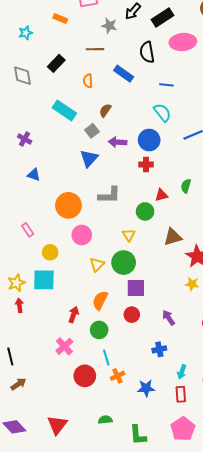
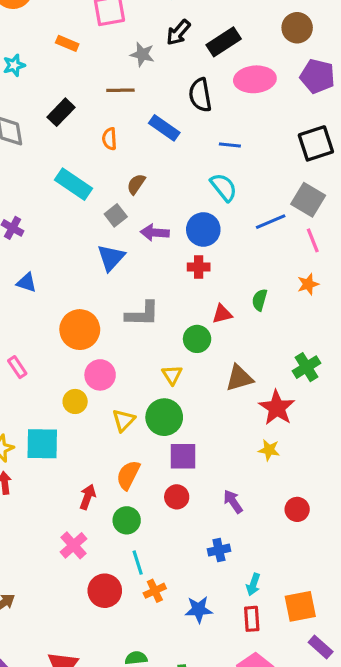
yellow circle: (50, 252) -> (75, 401), moved

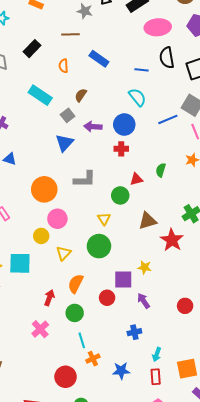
black semicircle: (200, 95) -> (167, 58), moved
yellow triangle: (124, 420) -> (63, 253), moved
yellow star: (269, 450) -> (145, 267), moved
purple square: (183, 456) -> (123, 280), moved
red circle: (105, 591) -> (66, 377), moved

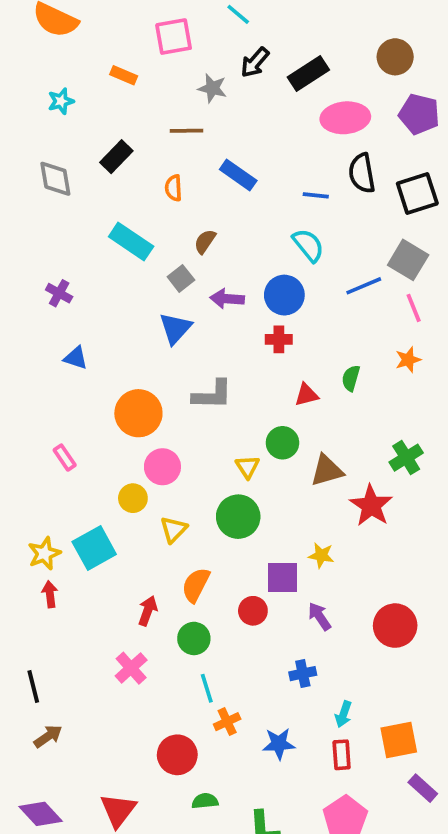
green circle: (120, 195) -> (282, 443), moved
cyan square: (20, 263) -> (94, 548), turned -30
red circle: (185, 306) -> (395, 626), size x1.5

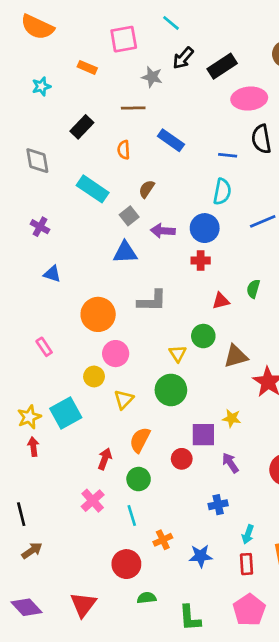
gray diamond: (55, 179) -> (37, 161), moved
cyan semicircle: (308, 245) -> (222, 192), turned 50
blue triangle: (175, 328) -> (125, 252), turned 45
cyan line: (207, 688) -> (132, 515), moved

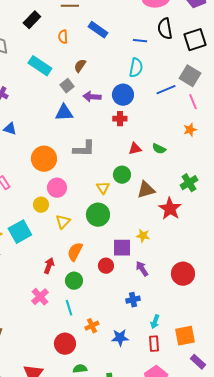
green semicircle: (253, 289) -> (159, 149), moved, turned -80

